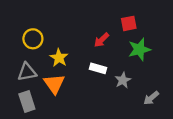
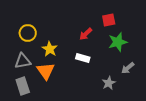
gray star: (123, 80) -> (109, 83), moved
gray arrow: (151, 98) -> (128, 68), moved

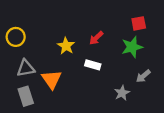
red square: (109, 20) -> (139, 23), moved
yellow circle: (28, 33) -> (16, 37), moved
yellow star: (50, 49) -> (66, 46), moved

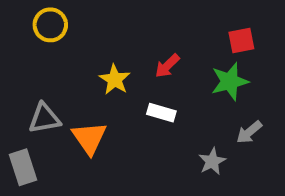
yellow circle: (16, 37) -> (50, 25), moved
gray rectangle: (26, 96) -> (23, 167), moved

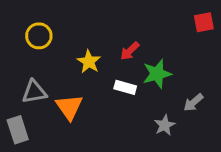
yellow circle: (50, 25) -> (39, 36), moved
red square: (241, 40) -> (204, 22), moved
green star: (230, 81) -> (157, 74), moved

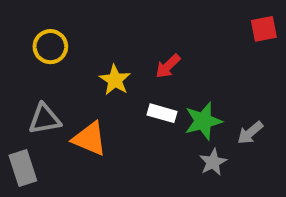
green star: (157, 74) -> (203, 121), moved
orange triangle: (69, 107) -> (90, 139), turned -32

